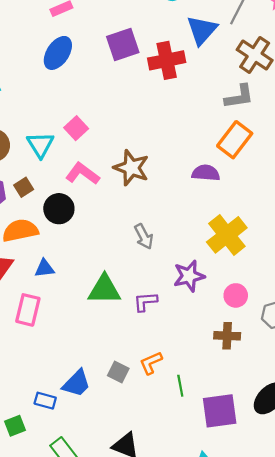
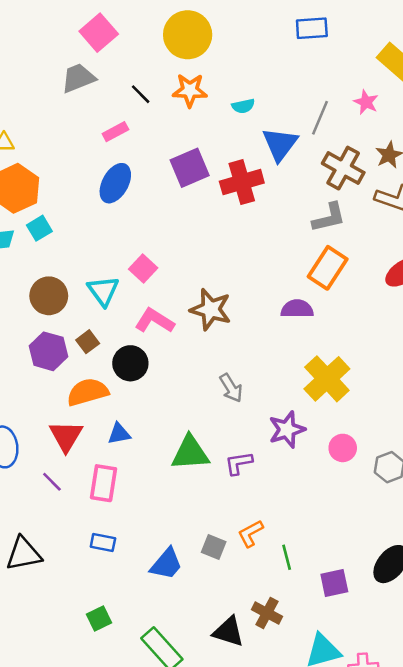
brown cross: (227, 336) -> (267, 613), moved, turned 30
blue rectangle: (45, 401) -> (103, 542), moved
purple square: (220, 411) -> (334, 583), size x0.7

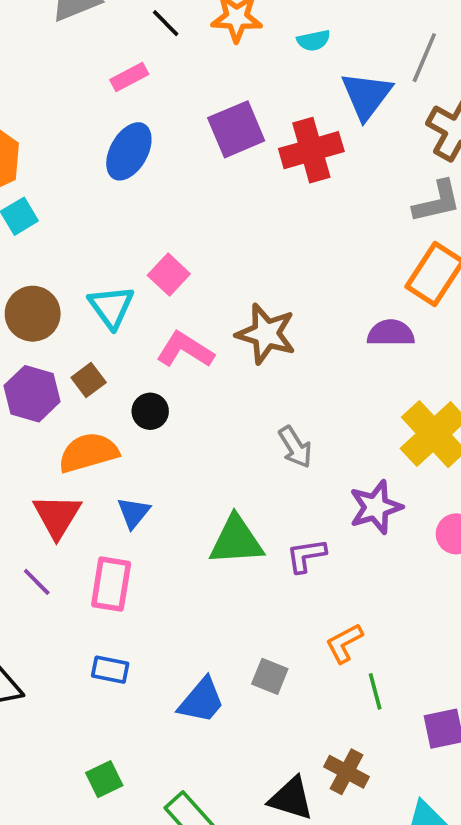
black circle: (130, 363) -> (150, 411), size x0.7
blue triangle: (119, 434) -> (134, 513), turned -40
orange L-shape: (250, 533) -> (344, 643), moved

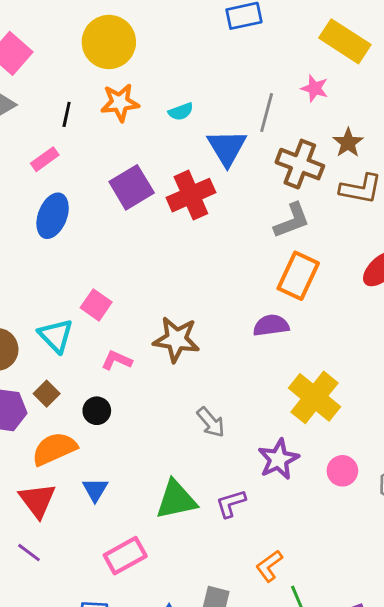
black line: (166, 23) -> (67, 114), turned 65
pink L-shape: (185, 350) -> (117, 360), size x0.7
pink rectangle: (111, 584) -> (125, 556), moved, turned 60

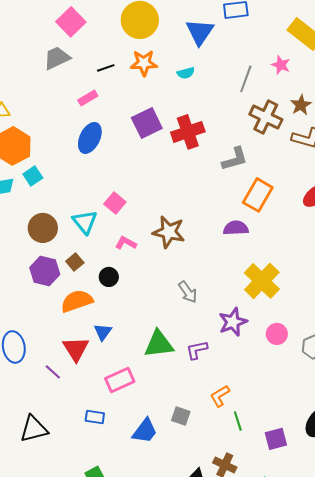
black line: (67, 114) -> (106, 68), turned 54
blue triangle: (227, 148) -> (200, 32), moved
gray L-shape: (292, 221) -> (235, 159), moved
red triangle: (37, 500) -> (76, 349), moved

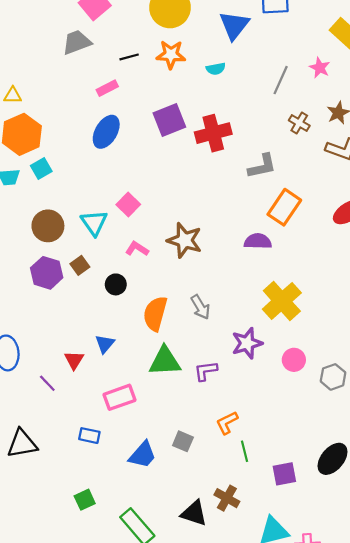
brown cross: (266, 117) -> (299, 123), size x0.6
orange semicircle: (77, 301) -> (155, 314), moved, turned -60
red triangle: (76, 349) -> (74, 360), size x0.7

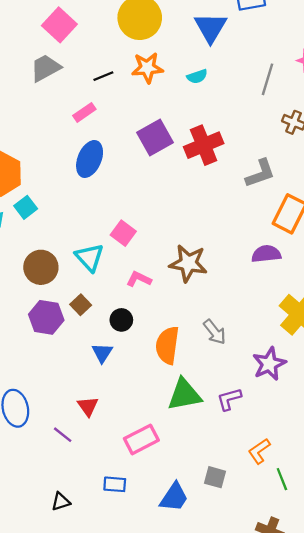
blue triangle: (105, 344) -> (102, 353), moved
black triangle: (22, 444) -> (61, 502), moved, size x0.6

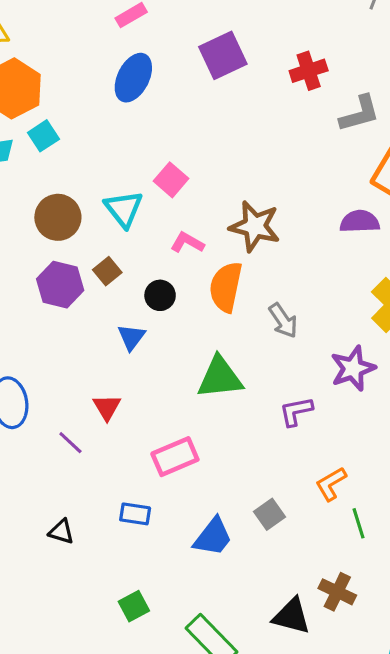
red cross: (204, 145) -> (309, 71), moved, size x0.7
orange semicircle: (167, 345) -> (226, 287), moved
green triangle: (184, 395) -> (220, 377), moved
gray square: (215, 477) -> (270, 514), turned 35
black triangle: (61, 502) -> (61, 532), turned 30

